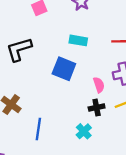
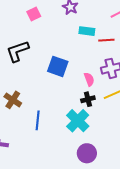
cyan rectangle: (78, 40) -> (87, 31), moved
cyan cross: (84, 131) -> (78, 121), size x1.6

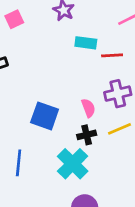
blue square: (58, 66) -> (45, 116), moved

